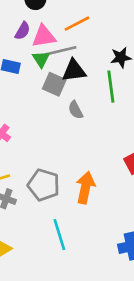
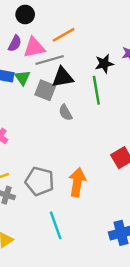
green triangle: (41, 59) -> (23, 78), moved

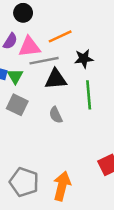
black star: (104, 64) -> (84, 59), moved
gray square: (45, 90) -> (17, 105), moved

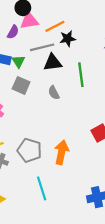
pink triangle: (29, 47) -> (29, 21), moved
black star: (84, 59) -> (68, 39), moved

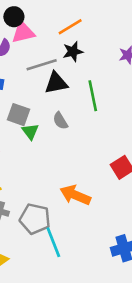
orange line: (55, 26) -> (70, 27), moved
green triangle: (18, 61) -> (30, 131), moved
gray pentagon: (29, 150) -> (35, 219), moved
orange arrow: (61, 152) -> (75, 195), turned -75

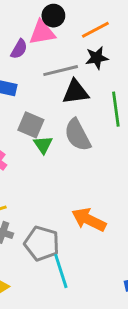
black circle: (14, 17) -> (53, 16), moved
gray semicircle: (60, 121) -> (78, 135), size x1.6

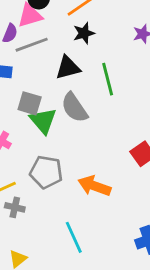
gray line: (61, 71) -> (32, 45), moved
green triangle: (43, 145) -> (43, 121), size x1.5
gray pentagon: (42, 243) -> (46, 172), moved

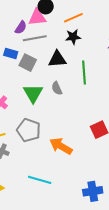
gray square: (30, 103) -> (28, 63), moved
gray semicircle: (74, 108) -> (57, 88), size x0.6
cyan line: (74, 237) -> (40, 180), turned -60

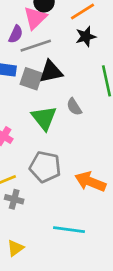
pink triangle: (37, 17) -> (35, 18), turned -30
black triangle: (57, 59) -> (51, 72), moved

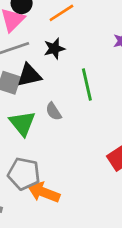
black star: (86, 37) -> (54, 49), moved
orange arrow: (90, 182) -> (44, 192), moved

